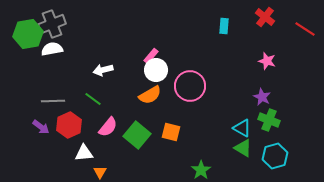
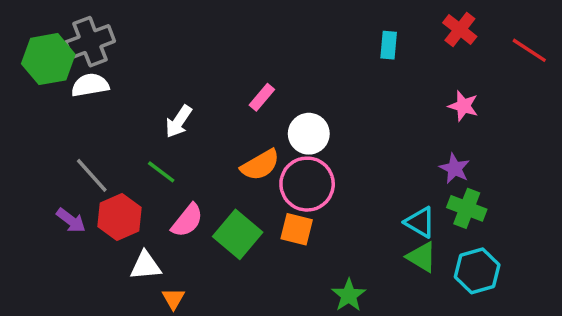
white arrow: (103, 70) -> (179, 122), turned -42
white circle: (156, 70) -> (309, 134), moved
pink circle: (190, 86) -> (307, 184), moved
gray line: (53, 101) -> (92, 175), turned 50

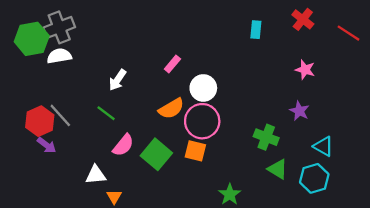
green cross: (467, 208) -> (266, 137), moved
red hexagon: (120, 217) -> (40, 121), moved
cyan triangle: (420, 222) -> (323, 146), moved

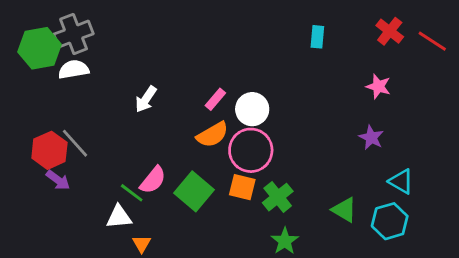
red cross: (303, 19) -> (390, 31), moved
pink rectangle: (172, 64) -> (215, 99), moved
green line: (106, 113) -> (132, 193), moved
green cross: (266, 137) -> (278, 197), moved, turned 30

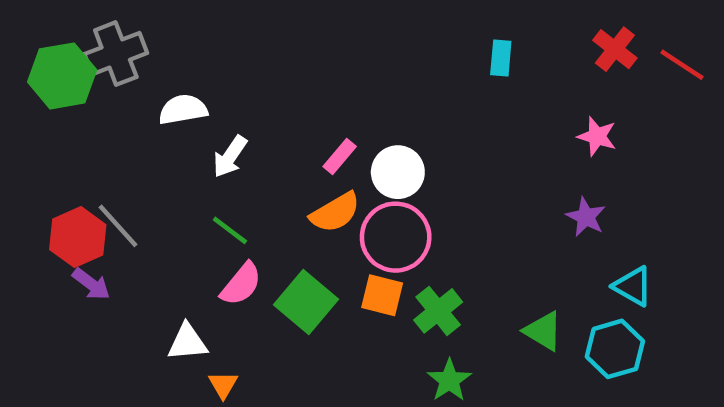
white semicircle: (74, 69) -> (183, 109), moved
green line: (132, 193) -> (230, 230), moved

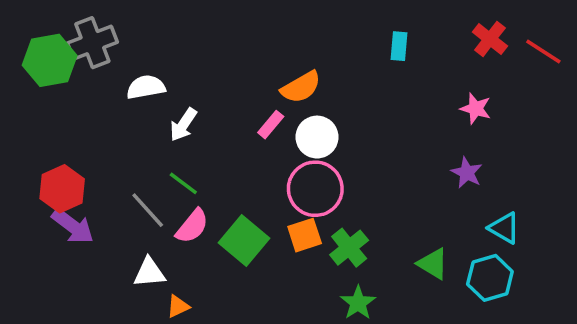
orange semicircle: (335, 212) -> (301, 87), moved
gray line: (118, 226) -> (148, 210), moved
purple arrow: (91, 284) -> (73, 226), size x1.4
orange square: (382, 295) -> (305, 235), turned -32
orange triangle: (223, 385) -> (178, 306), turned 35

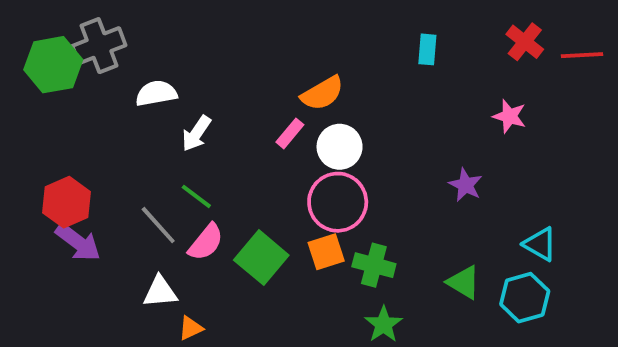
red line: (543, 51) -> (582, 55), turned -36
purple star: (467, 173) -> (466, 185), moved
green cross: (349, 248) -> (374, 265), turned -36

